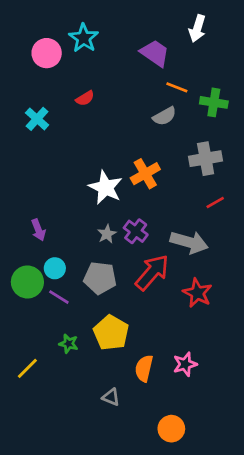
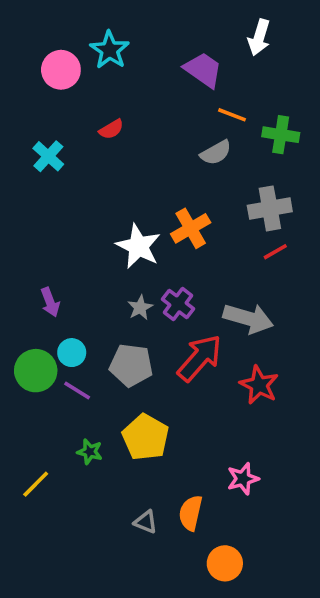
red line: (215, 202) -> (275, 252), moved
orange semicircle: (144, 368) -> (191, 513), moved

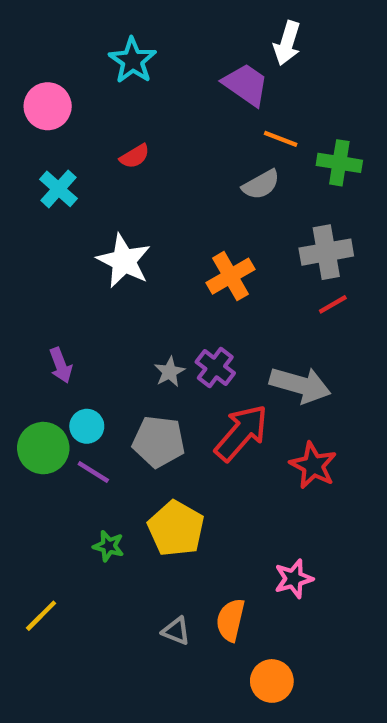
white arrow: (259, 37) -> (287, 43), moved
pink circle: (61, 70) -> (48, 106), moved
white star: (138, 246) -> (124, 261), moved
yellow line: (36, 484) -> (41, 616), moved

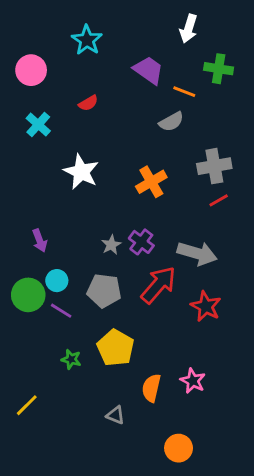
purple trapezoid: (246, 84) -> (148, 70), moved
green cross: (339, 163) -> (219, 69), moved
pink star: (294, 579) -> (193, 381), turned -30
orange semicircle: (230, 620) -> (151, 388), moved

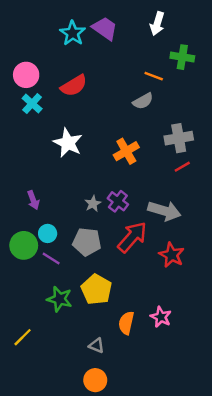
pink circle: (31, 70) -> (26, 75), moved
purple trapezoid: (148, 70) -> (105, 28), moved
red semicircle: (88, 103) -> (74, 86), size x1.6
green star: (71, 359) -> (59, 299), size x1.5
orange circle: (179, 448) -> (95, 380), moved

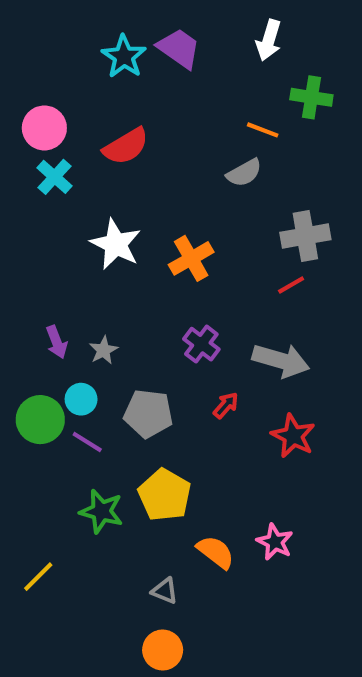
orange cross: (126, 151) -> (191, 258), moved
red line: (182, 167) -> (291, 285), moved
gray star: (93, 204) -> (103, 350), moved
red arrow: (132, 237) -> (226, 405), size x0.5
orange semicircle: (126, 323) -> (216, 552), turned 115

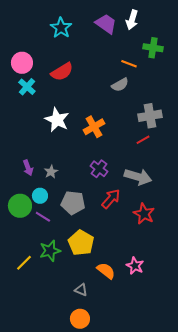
purple trapezoid: (179, 48) -> (106, 24), moved
red arrow: (226, 405) -> (111, 199), size x1.5
green star: (101, 511) -> (50, 251), turned -30
yellow line: (38, 577) -> (24, 263), moved

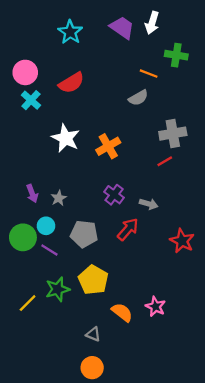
gray arrow: (138, 177) -> (149, 204), moved, size x0.6
red star: (144, 214) -> (182, 241), moved

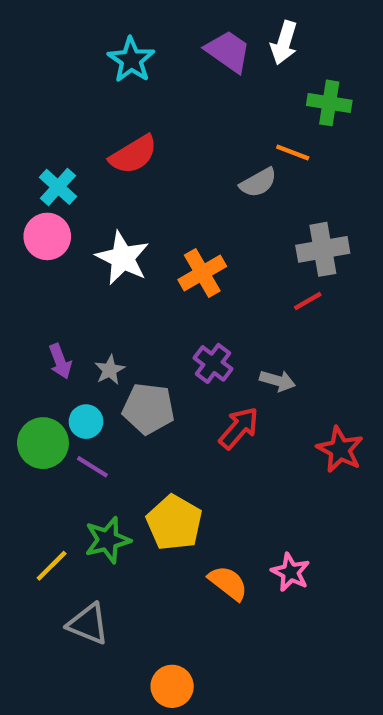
pink circle: (25, 72) -> (47, 236), moved
orange line: (149, 74) -> (293, 152), moved
gray pentagon: (84, 234) -> (148, 409), moved
gray triangle: (93, 334) -> (88, 624), moved, size x1.5

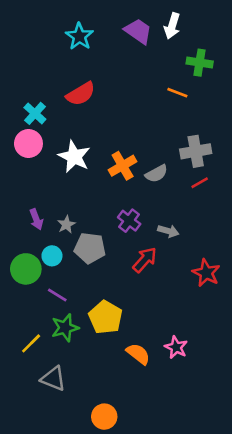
gray semicircle: (258, 183) -> (156, 174), moved
red line: (308, 301) -> (200, 183), moved
purple line: (92, 467) -> (57, 295), moved

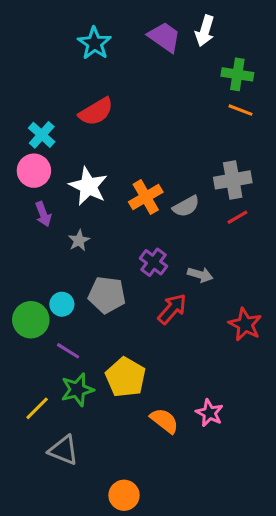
orange line: (177, 93) -> (240, 110), moved
purple arrow: (36, 219) -> (43, 214), moved
gray star: (66, 225) -> (79, 241), moved

